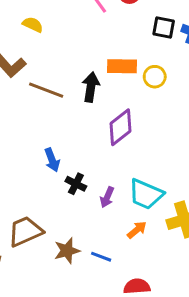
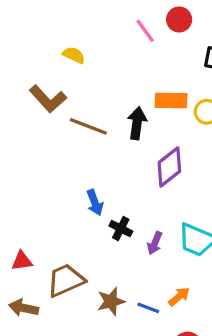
orange arrow: (137, 230) -> (179, 297), moved

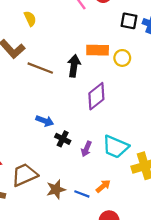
yellow semicircle: (74, 55) -> (30, 19), turned 40
blue arrow: (95, 203) -> (45, 121), turned -48

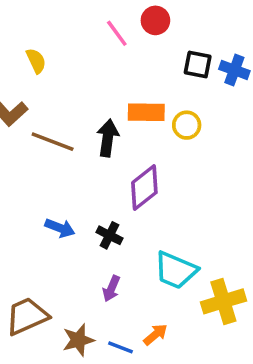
black cross: (63, 139) -> (110, 235), moved
purple arrow: (86, 149) -> (111, 289), moved

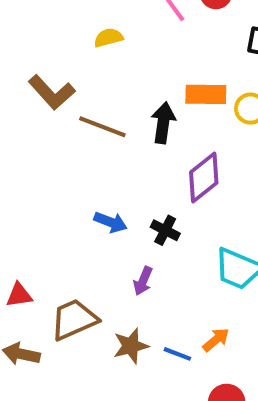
yellow semicircle: (36, 61) -> (108, 38), moved, turned -80
purple arrow: (111, 289) -> (143, 281), moved

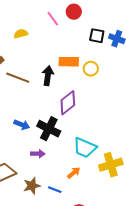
black cross: (165, 230) -> (49, 129), size x1.6
purple arrow: (143, 281) -> (38, 154), turned -112
orange arrow: (216, 340) -> (74, 173), moved

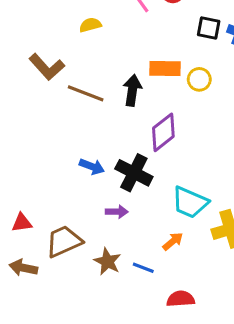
brown star: (32, 186) -> (107, 262), turned -30

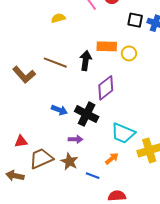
brown L-shape: (47, 67) -> (24, 75), moved
red triangle: (22, 223) -> (21, 141), moved
brown star: (107, 262) -> (69, 161), moved

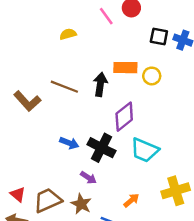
cyan trapezoid: (123, 133) -> (145, 150), moved
purple arrow: (75, 139) -> (88, 178), turned 32
red triangle: (21, 141) -> (18, 194), moved, turned 48

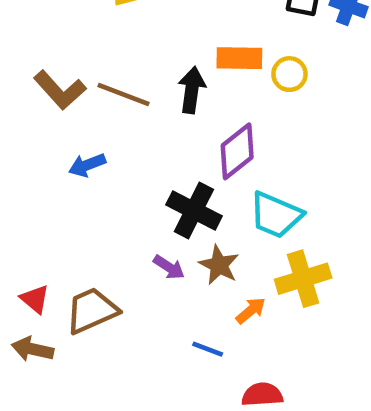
brown L-shape: (27, 101) -> (60, 90), moved
blue arrow: (69, 143) -> (87, 165), moved, turned 138
yellow cross: (176, 191) -> (303, 279), moved
brown star: (81, 204) -> (219, 265), moved

